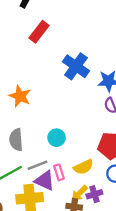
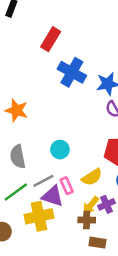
red rectangle: (39, 32) -> (51, 39), moved

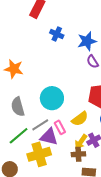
blue cross: (72, 72) -> (57, 34), size x0.6
cyan circle: (60, 150) -> (52, 98), size x1.5

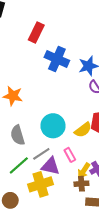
blue cross: (57, 34) -> (57, 59), size x1.6
yellow semicircle: (80, 119) -> (83, 130), moved
pink rectangle: (60, 127) -> (70, 155), moved

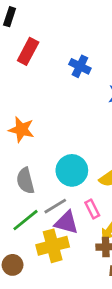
red rectangle: (36, 33) -> (28, 51), moved
blue cross: (57, 59) -> (80, 66), moved, size x0.7

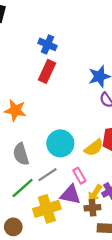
red rectangle: (28, 51) -> (47, 71), moved
blue cross: (80, 66) -> (48, 44), moved
purple triangle: (66, 223) -> (71, 195), moved

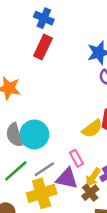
cyan circle: (60, 143) -> (34, 134), moved
gray line: (48, 175) -> (44, 169), moved
brown cross: (92, 208) -> (90, 193), turned -35

